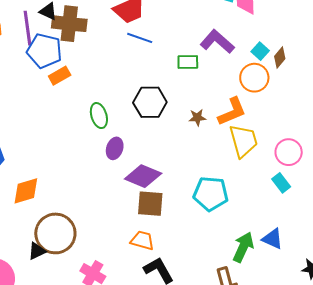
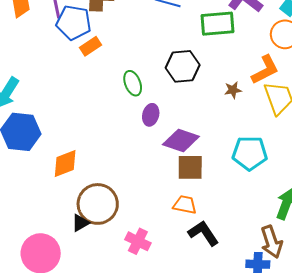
green rectangle: (188, 62) -> (218, 24), size x1.6
brown star: (197, 117) -> (233, 90), moved

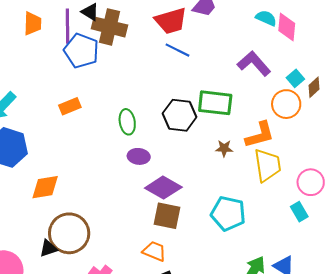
green rectangle: (218, 24) -> (215, 103), moved
orange rectangle: (90, 46) -> (70, 106), moved
purple ellipse: (151, 115) -> (139, 156), turned 70

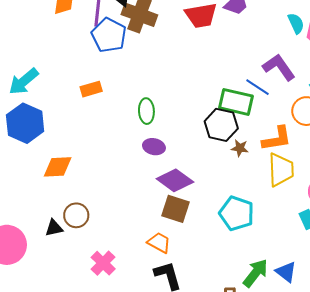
cyan semicircle: (266, 18) -> (296, 23), turned 35
blue line: (178, 50) -> (258, 87), moved
black hexagon: (180, 115) -> (221, 125), moved
brown circle: (69, 233) -> (76, 215), size x0.6

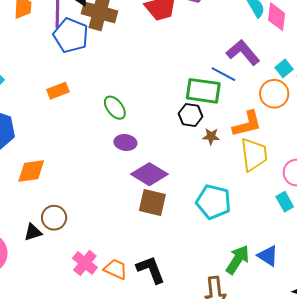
green ellipse: (146, 111) -> (115, 108), turned -30
black hexagon: (221, 125) -> (191, 115), size x0.7
orange trapezoid: (159, 243) -> (116, 269), moved

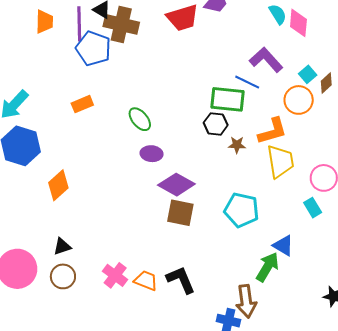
orange diamond: (31, 171) -> (58, 185), turned -32
brown circle: (54, 218) -> (63, 276), moved
blue triangle: (268, 256) -> (283, 246), moved

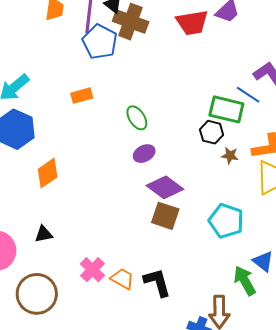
purple ellipse: (152, 154) -> (144, 154), turned -40
green arrow: (267, 267) -> (245, 281), turned -68
brown circle: (63, 276) -> (37, 294), moved, size x1.6

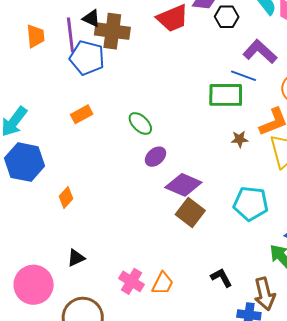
black hexagon: (212, 132) -> (227, 17), moved
orange diamond: (48, 173) -> (66, 197), size x0.7
brown square: (165, 216) -> (190, 212), turned 32
orange trapezoid: (122, 279) -> (163, 283), turned 100
black L-shape: (157, 282) -> (221, 278), moved, size x0.7

